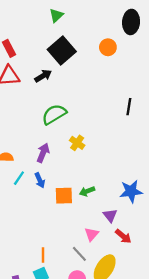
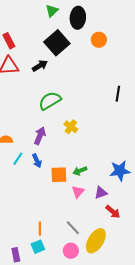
black ellipse: (131, 22) -> (78, 18), moved
purple triangle: (110, 215) -> (101, 193), turned 48
pink triangle: (91, 234) -> (78, 192), moved

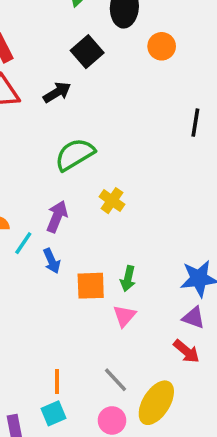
black square: (57, 43) -> (87, 52), size x0.7
black line: (118, 94) -> (195, 123), moved
cyan line: (18, 159) -> (23, 243), moved
green arrow: (80, 171) -> (128, 279), turned -56
purple triangle: (101, 193) -> (194, 318), moved, turned 40

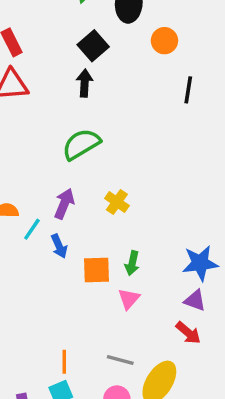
black arrow: (57, 92) -> (85, 83), moved, turned -56
black line: (195, 123) -> (188, 90), moved
yellow cross: (112, 201) -> (117, 202), moved
gray line: (116, 380) -> (120, 360), turned -32

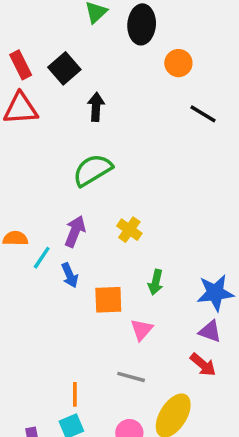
black square: (93, 46) -> (64, 68), moved
black line: (188, 90) -> (203, 114), turned -68
green arrow: (132, 263) -> (156, 282), moved
gray line: (120, 360) -> (131, 377), moved

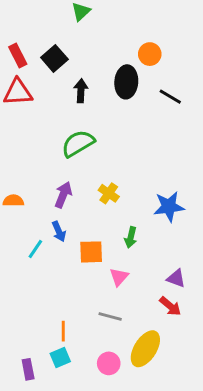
black ellipse: (142, 24) -> (126, 82), moved
cyan line: (42, 258) -> (35, 249), moved
blue star: (215, 293) -> (169, 207), moved

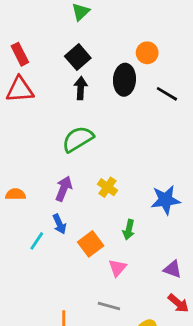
black square: (54, 58) -> (78, 57), moved
orange square: (91, 252) -> (91, 244), turned -35
red arrow: (170, 306) -> (178, 303), moved

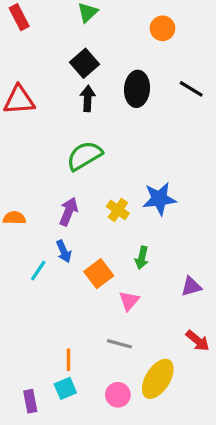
orange circle: (147, 53) -> (163, 28), moved
red rectangle: (20, 54) -> (19, 17), moved
black line: (167, 94) -> (191, 89), moved
blue star: (166, 200) -> (159, 199), moved
purple triangle: (173, 269) -> (191, 286), moved, turned -36

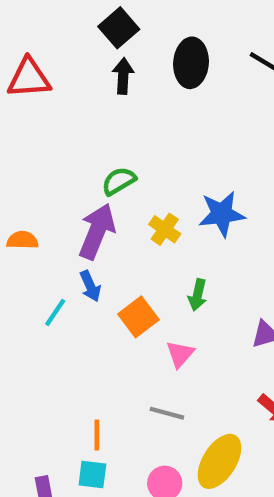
green semicircle: (84, 156) -> (119, 181), moved, size x0.7
purple arrow: (68, 212) -> (97, 231), size x1.4
cyan square: (65, 388) -> (92, 474), turned 30

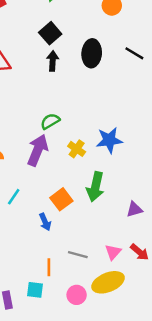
blue arrow: (90, 286) -> (45, 222), moved
green arrow: (198, 295) -> (95, 187), size x1.6
pink triangle: (180, 354) -> (113, 252), moved
orange line: (97, 435) -> (49, 267), moved
yellow ellipse: (219, 461) -> (108, 282), turned 36

